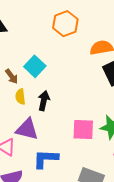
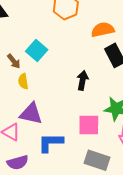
black arrow: (44, 101) -> (83, 80), moved
pink square: (83, 129) -> (89, 125), moved

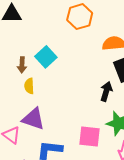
brown arrow: (14, 61) -> (22, 65), turned 35
black arrow: (83, 80) -> (106, 91), moved

